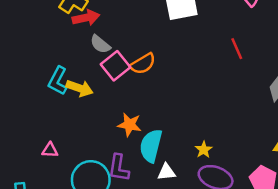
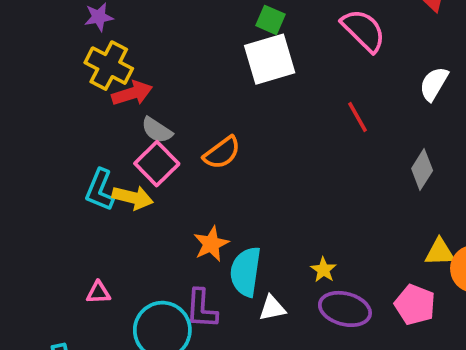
pink square: (115, 66) -> (157, 164), moved
orange star: (129, 125) -> (211, 244), turned -30

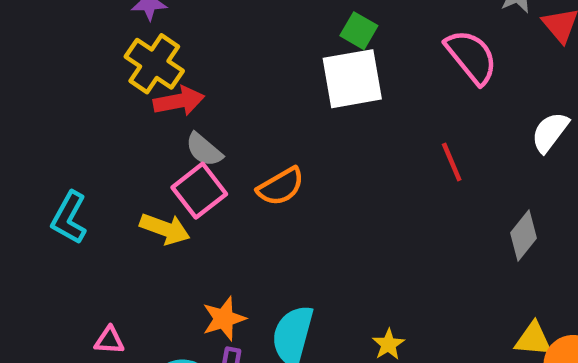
cyan L-shape: (100, 190) -> (69, 218), moved
orange star: (211, 244) -> (224, 319), moved

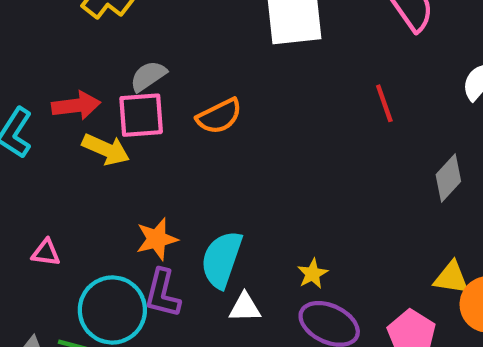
red arrow: (179, 101) -> (76, 106), moved
gray semicircle: (204, 150) -> (148, 76), turned 102
pink square: (199, 191) -> (141, 115), turned 30

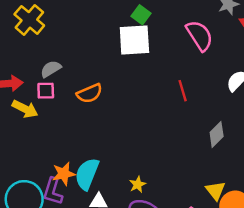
pink square: (141, 115) -> (46, 91), size x0.7
orange star: (157, 239) -> (64, 174), moved
yellow triangle: (451, 278) -> (215, 191), turned 40

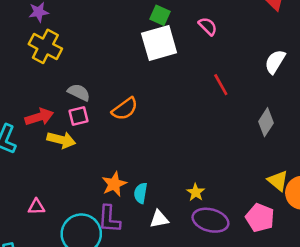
pink semicircle: (200, 36) -> (208, 26), moved, size x0.6
gray semicircle: (51, 69) -> (79, 92), turned 70
orange star: (64, 174) -> (114, 184), moved
cyan semicircle: (87, 174) -> (141, 193), size x0.6

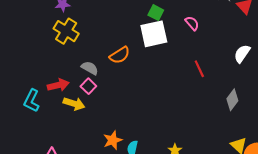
orange semicircle: (125, 109) -> (120, 55), moved
pink square: (79, 116) -> (88, 86), turned -35

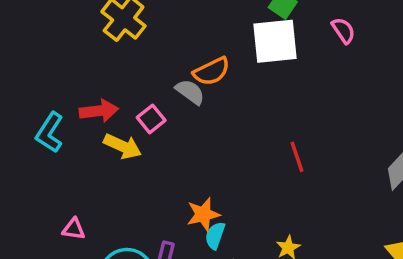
gray semicircle: (90, 68) -> (190, 92), moved
red line: (199, 69) -> (297, 157), moved
orange star: (113, 140) -> (203, 214), moved

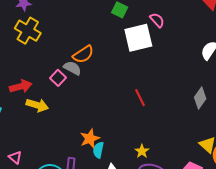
white square: (275, 41) -> (138, 38), moved
pink square: (151, 119) -> (58, 78), moved
pink triangle: (74, 229) -> (15, 157), turned 40

